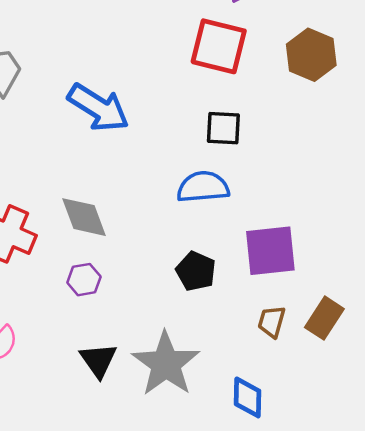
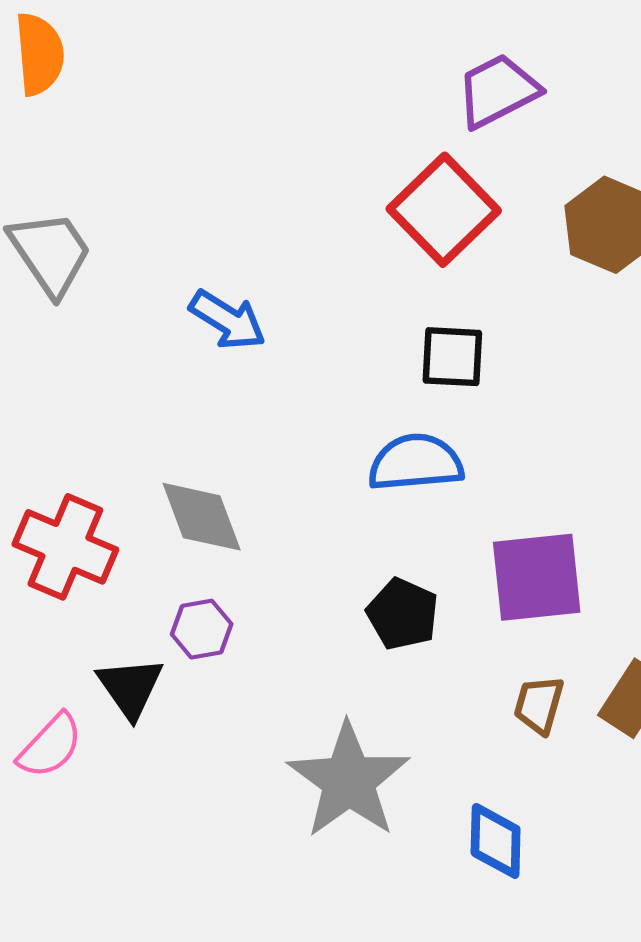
red square: (219, 46) -> (444, 210), turned 32
blue arrow: (98, 108) -> (228, 320), size x0.7
black triangle: (98, 360) -> (130, 687), moved

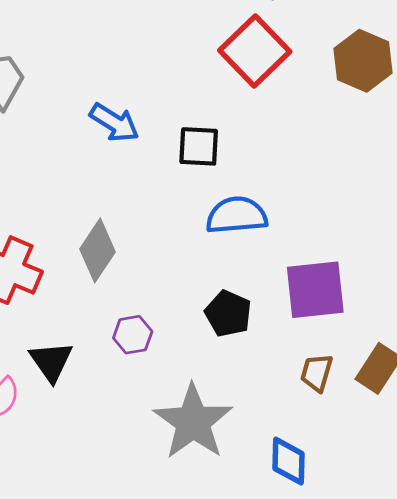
black square: (452, 357) -> (199, 146), moved
gray diamond: (202, 517) -> (98, 250), turned 54
purple hexagon: (202, 629) -> (133, 335), moved

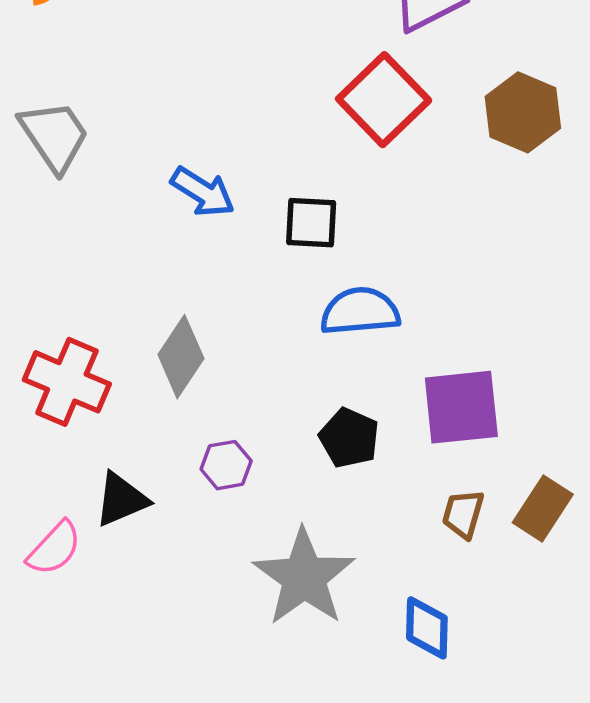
black triangle: (51, 361) -> (121, 499), turned 42

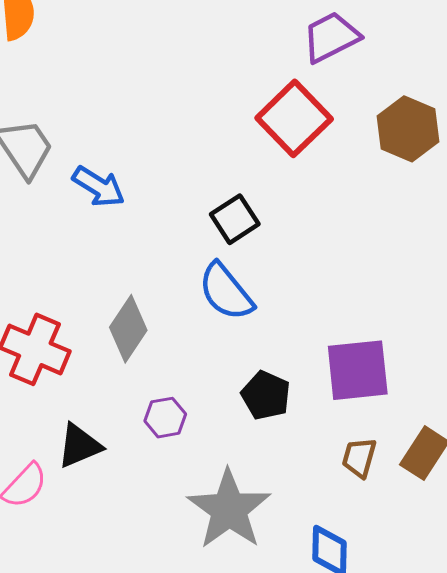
blue arrow: (203, 192) -> (99, 187), moved
black square: (311, 223) -> (235, 219), turned -36
blue semicircle: (360, 311) -> (226, 292), moved, turned -124

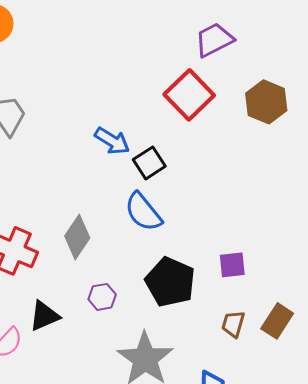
blue arrow: (99, 187) -> (112, 141), moved
purple square: (358, 370) -> (232, 265), size x0.6
black pentagon: (266, 395) -> (170, 282), size x1.5

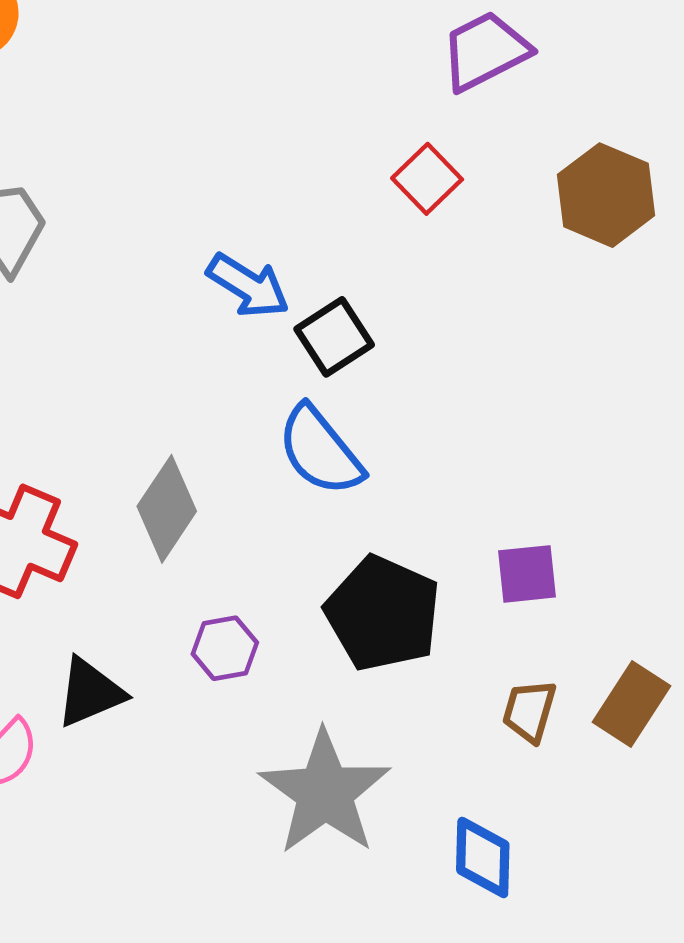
red square: (189, 95) -> (427, 179), size x0.6

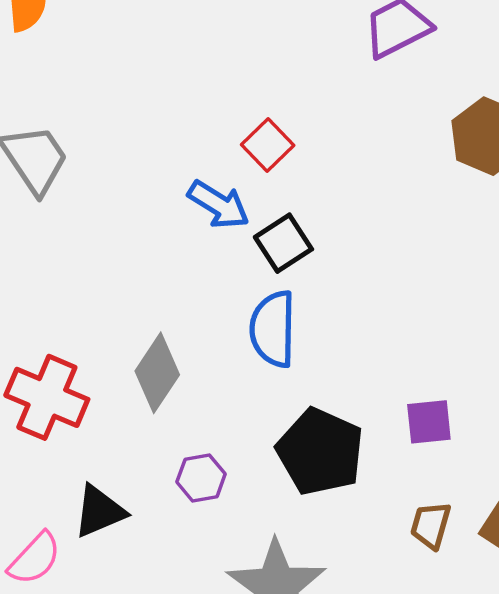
red square: (427, 179) -> (268, 145), moved
blue semicircle: (320, 451) -> (273, 329), turned 40

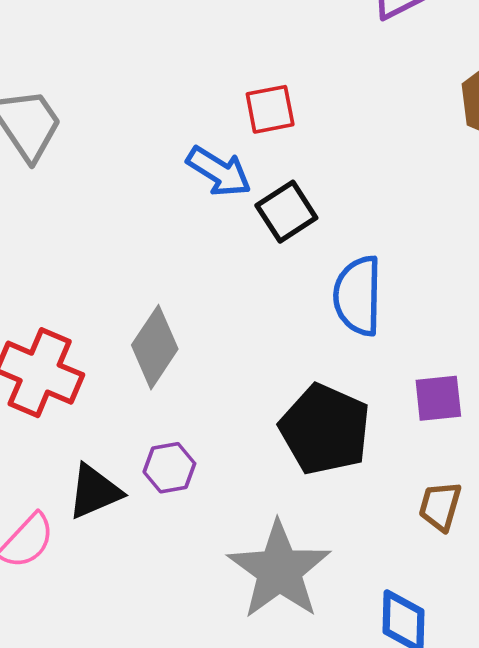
red square: (268, 145) -> (270, 109), turned 33
blue semicircle: (273, 329) -> (358, 296), moved
purple hexagon: (201, 478) -> (169, 468), moved

